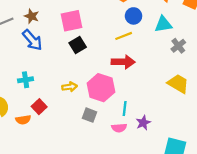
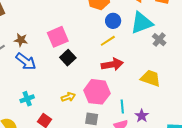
cyan triangle: (163, 24) -> (142, 23), size x1.4
yellow trapezoid: (178, 84) -> (151, 78), moved

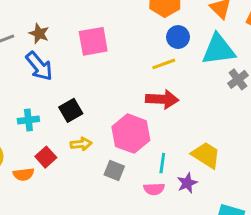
black square: (68, 58) -> (71, 110), moved
yellow trapezoid: (151, 78) -> (206, 155), moved
yellow arrow: (68, 97) -> (81, 144), moved

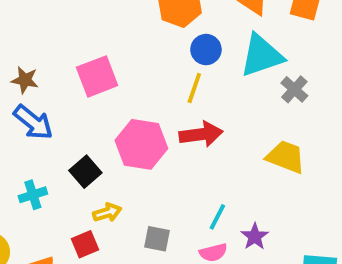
yellow line: (164, 64) -> (194, 88), turned -40
pink hexagon: (131, 134) -> (141, 144), moved
yellow trapezoid: (206, 155) -> (286, 157), moved
red square: (46, 157) -> (85, 244), moved, turned 30
cyan line: (162, 163) -> (217, 217), turned 30

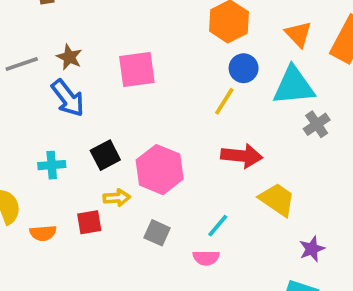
red arrow: (201, 134) -> (242, 156), moved
pink hexagon: (141, 144) -> (160, 170), moved
yellow trapezoid: (286, 157) -> (277, 200), moved
purple star: (255, 237) -> (312, 249), moved

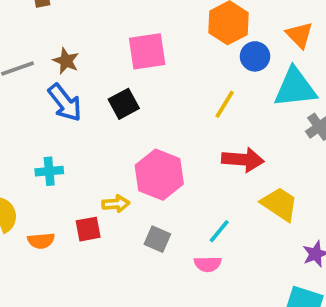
blue circle: (244, 68) -> (255, 56), moved
pink square: (137, 69) -> (147, 51), moved
black square: (105, 155) -> (124, 104), moved

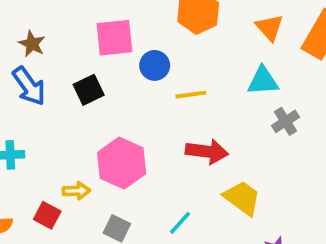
blue circle: (255, 56) -> (155, 65), moved
cyan triangle: (295, 88) -> (263, 81), size x0.7
yellow line: (225, 104) -> (191, 95), turned 48
red square: (88, 229) -> (47, 215), turned 36

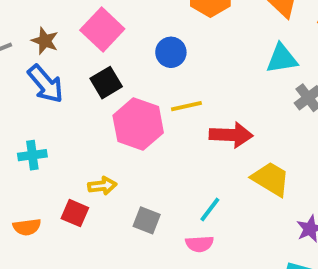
pink square: (114, 38) -> (102, 30), moved, turned -36
yellow line: (191, 95) -> (186, 106), moved
pink hexagon: (122, 163) -> (138, 124), moved

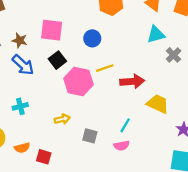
pink square: (102, 30) -> (52, 30), turned -30
red square: (75, 213) -> (44, 157), moved

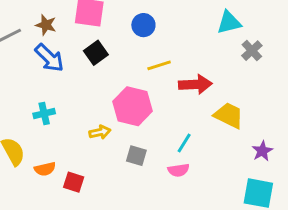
pink hexagon: (78, 81) -> (133, 106), moved

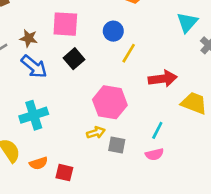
cyan triangle: (229, 22) -> (187, 22), turned -30
yellow line: (159, 65) -> (129, 53), moved, turned -36
cyan cross: (44, 113) -> (34, 115), size x1.5
yellow arrow: (100, 132) -> (96, 133), moved

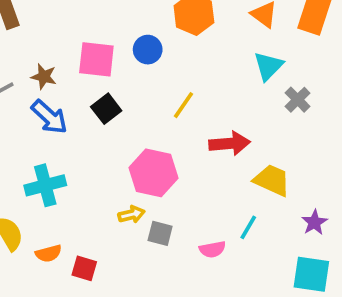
blue circle: (113, 31) -> (148, 50), moved
cyan line: (157, 130) -> (248, 227), moved

